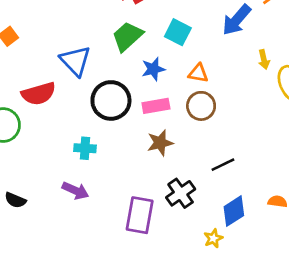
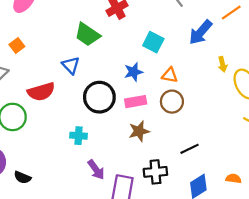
green trapezoid: (127, 36) -> (87, 35), moved, turned -104
blue triangle: (75, 61) -> (71, 65), size x0.7
purple arrow: (75, 191) -> (96, 170), moved, turned 30
black cross: (181, 193) -> (155, 172), turned 30

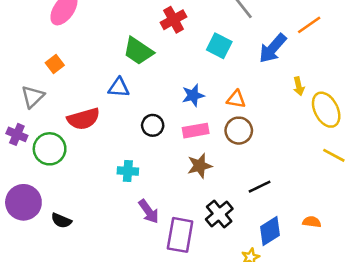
cyan square: (153, 42) -> (219, 46), moved
blue triangle: (71, 65) -> (119, 88), turned -42
black circle: (99, 97) -> (153, 125), size x0.6
black cross: (155, 172) -> (219, 214), turned -35

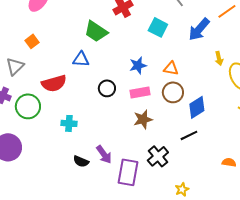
cyan cross: (128, 171) -> (69, 123), moved
black semicircle: (61, 221) -> (81, 161), moved
blue diamond: (270, 231) -> (197, 107), moved

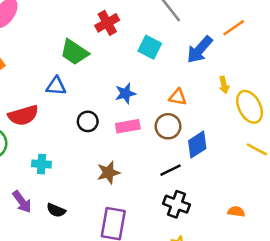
orange triangle: (171, 68) -> (178, 97), moved
brown star: (143, 119) -> (108, 173), moved
black line: (189, 135) -> (170, 170), moved
purple arrow: (104, 154) -> (22, 202), moved
black cross: (158, 156) -> (177, 204), moved, turned -30

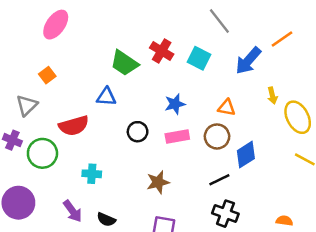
red cross: (107, 23) -> (162, 51), moved, turned -30

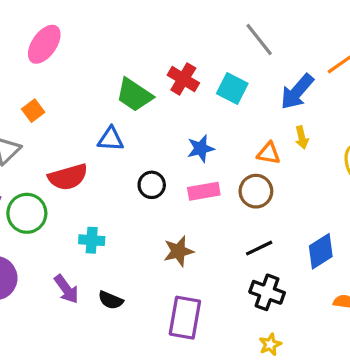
yellow arrow: (272, 96) -> (302, 137), moved
blue diamond: (246, 155) -> (321, 251), moved

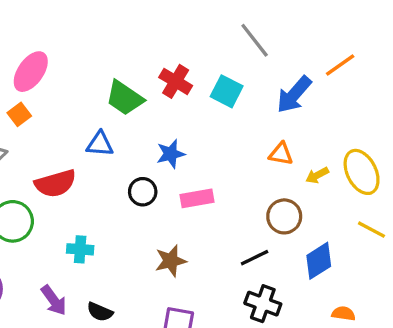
pink ellipse: (44, 44) -> (31, 72), moved
yellow arrow: (302, 137) -> (317, 175), moved, turned 75
blue star: (201, 149) -> (171, 154), moved
orange triangle: (269, 153) -> (281, 154), moved
brown circle: (256, 191) -> (284, 216), moved

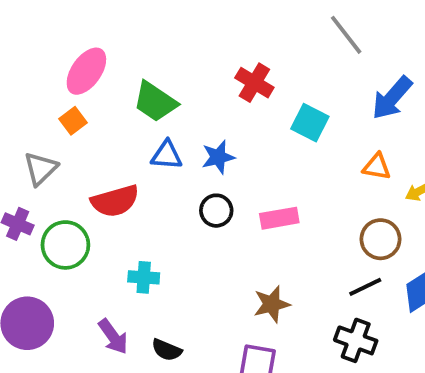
cyan square: (227, 91) -> (310, 123), moved
green trapezoid: (125, 98) -> (155, 102), moved
blue star: (171, 154) -> (218, 157), moved
black line: (255, 258) -> (365, 287), moved
brown star: (171, 261) -> (272, 304), moved

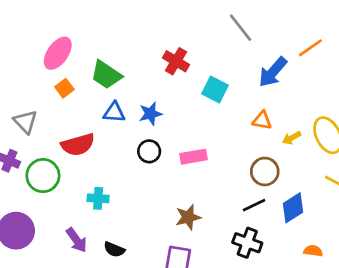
orange square: (73, 121) -> (64, 88), moved
gray triangle: (41, 169) -> (25, 122), turned -30

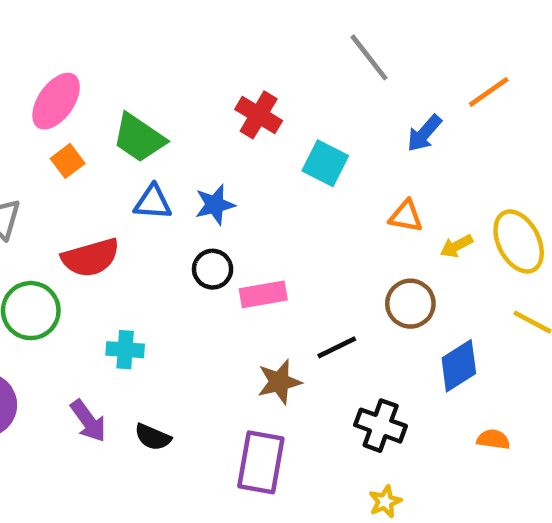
blue arrow: (273, 72) -> (424, 133), size x0.7
pink rectangle: (194, 157) -> (263, 294), moved
black line: (254, 205) -> (337, 347), moved

